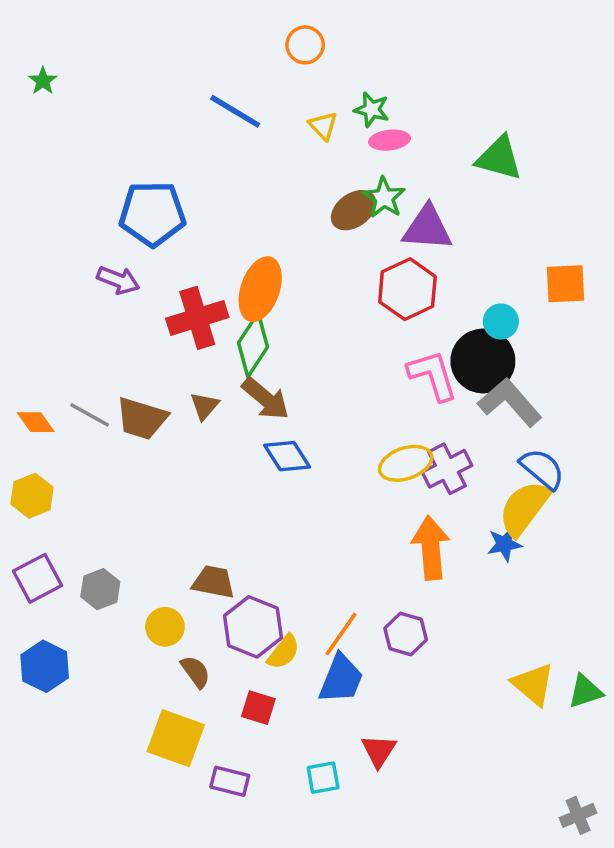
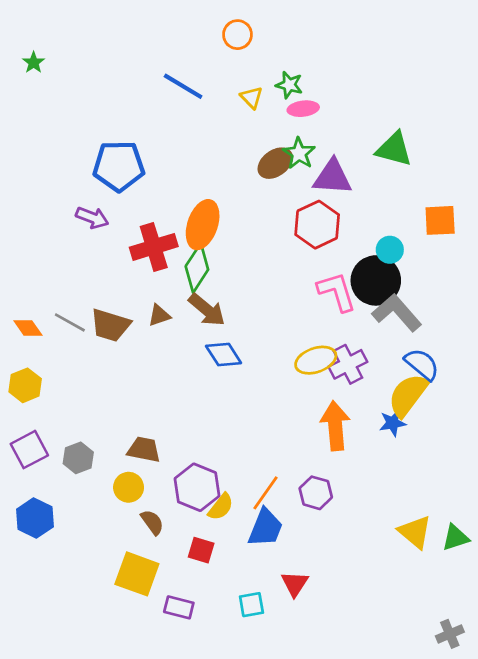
green triangle: (499, 158) -> (394, 149), moved
brown triangle: (205, 406) -> (159, 315), turned 30
brown trapezoid: (213, 582) -> (144, 450), moved

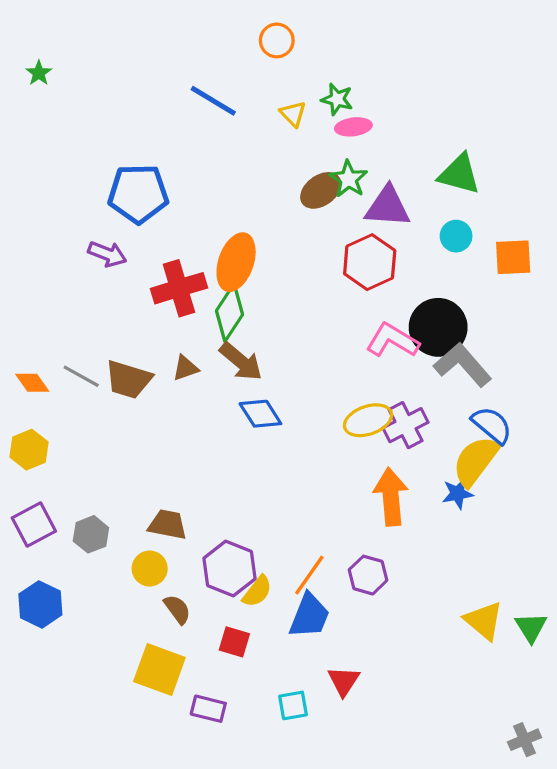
cyan circle: (390, 250) -> (456, 236), moved
pink L-shape: (337, 292) -> (392, 340), turned -42
green triangle: (455, 538) -> (531, 627), turned -44

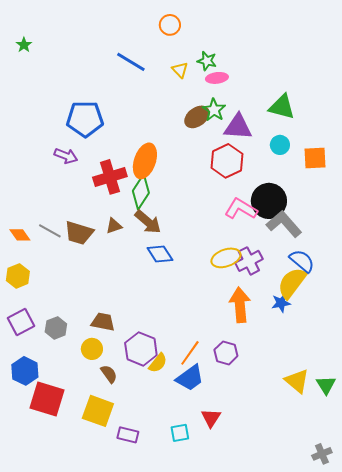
blue trapezoid: (309, 616) -> (190, 378), turned 32
red square: (234, 642) -> (47, 399), moved, size x1.8

